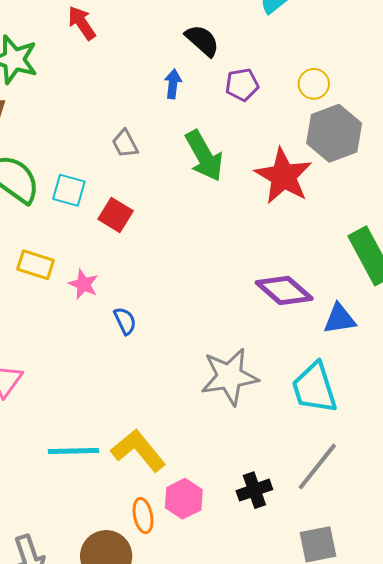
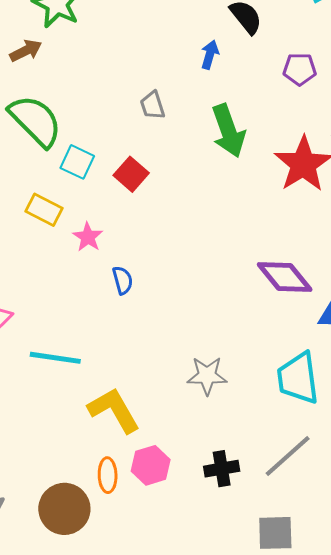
purple pentagon: (242, 85) -> (300, 69), moved
cyan square: (69, 190) -> (77, 162), moved
gray star: (229, 377) -> (207, 376), moved, size x0.7
cyan line: (74, 451) -> (55, 358), moved

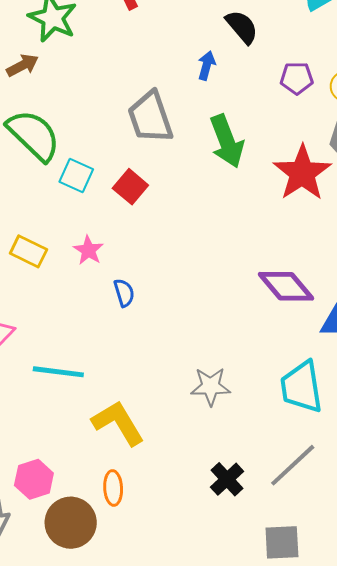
gray trapezoid: (153, 105) -> (150, 117), size x1.8
yellow rectangle: (44, 210) -> (28, 251), moved
pink hexagon: (151, 465) -> (34, 479), moved
black cross: (222, 469) -> (227, 479), turned -32

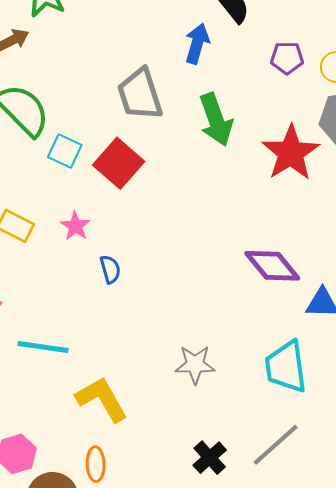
blue arrow: (206, 65) -> (197, 44), size x1.4
red square: (130, 187) -> (119, 163), size x1.4

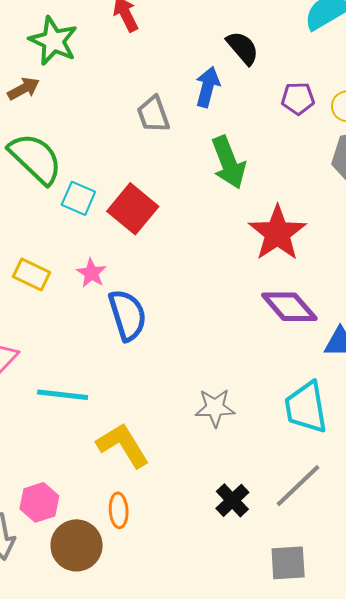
gray trapezoid: (140, 94) -> (153, 114), moved, size x0.7
red star: (291, 153) -> (277, 233), moved
blue semicircle: (110, 269) -> (128, 315), size x1.8

